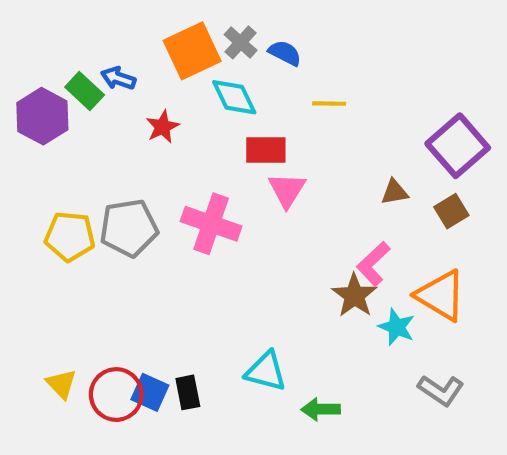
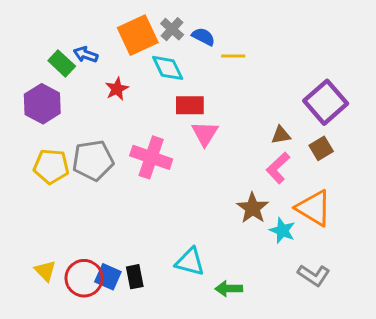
yellow line: (329, 104) -> (233, 56), moved
purple hexagon: (42, 116) -> (42, 104), moved
pink L-shape: (373, 264) -> (278, 168), moved

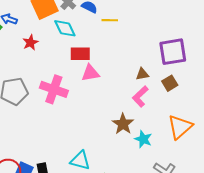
purple square: (326, 102) -> (173, 52), turned 32
pink triangle: (205, 134) -> (90, 73), turned 48
orange triangle: (314, 208) -> (180, 127), moved, turned 48

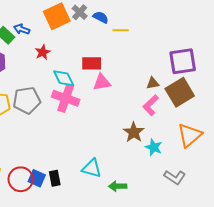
cyan diamond: (65, 28) -> (64, 78), moved
brown square: (170, 83) -> (180, 92), size x1.8

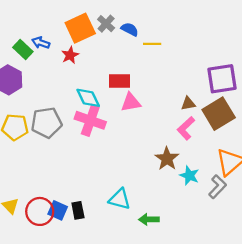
red star: (43, 52) -> (70, 55), moved
gray L-shape: (175, 177) -> (217, 187), moved, turned -80

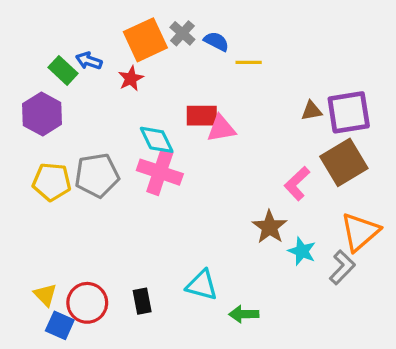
pink triangle: (131, 102) -> (221, 129), moved
brown triangle: (188, 103) -> (312, 111), moved
blue square: (58, 210) -> (60, 325), moved

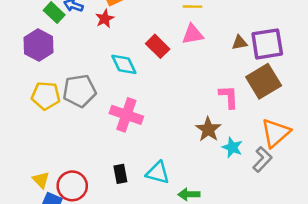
red rectangle: (202, 116) -> (158, 46), turned 45
pink triangle: (221, 129) -> (193, 34), moved
pink cross: (160, 172) -> (126, 115), moved
pink L-shape: (297, 183) -> (229, 97), turned 130
black rectangle: (142, 301) -> (120, 174), moved

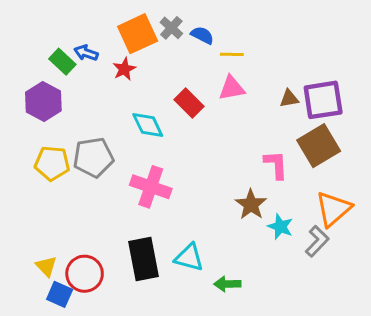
black rectangle: (120, 174) -> (143, 259), size x1.8

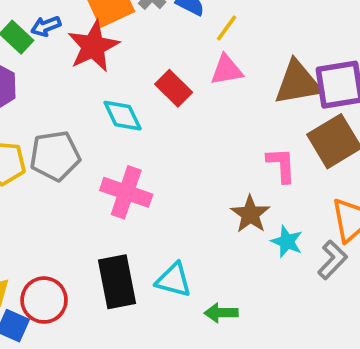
blue arrow: (86, 53) -> (46, 26), turned -40
yellow line: (232, 54) -> (227, 28), turned -55
red star: (124, 69) -> (93, 46), size x1.8
brown triangle: (289, 98) -> (298, 83), size x2.0

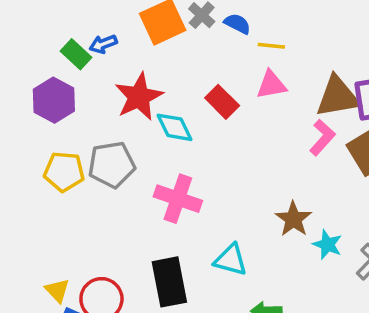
yellow line: (227, 28) -> (271, 46), turned 60
red star: (93, 46) -> (139, 97), moved
pink L-shape: (281, 165) -> (322, 138), moved, turned 45
cyan triangle: (174, 280) -> (231, 260), moved

